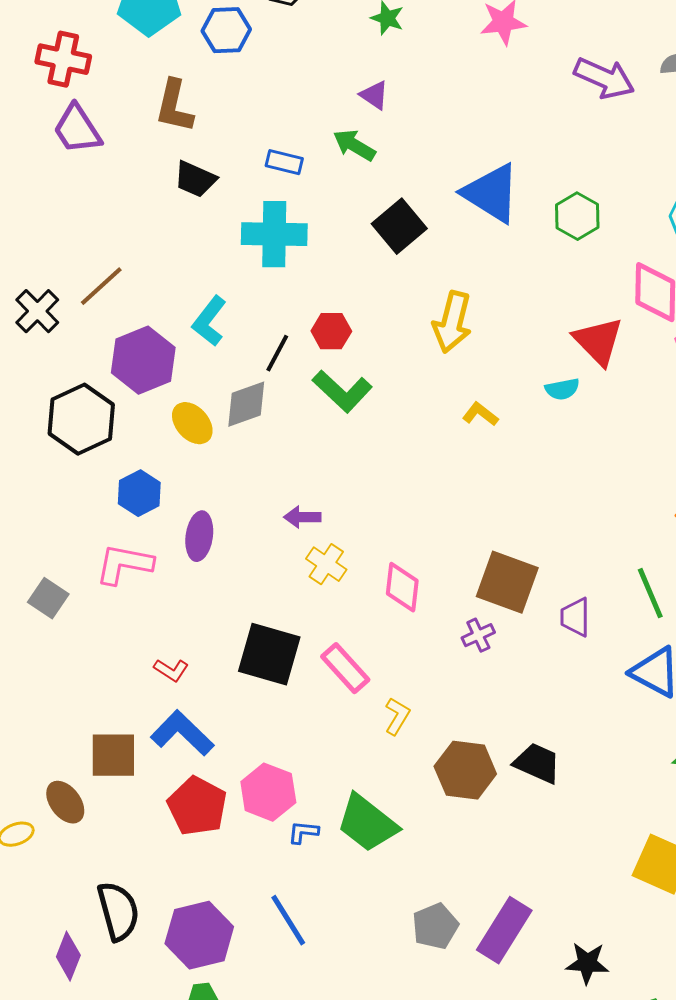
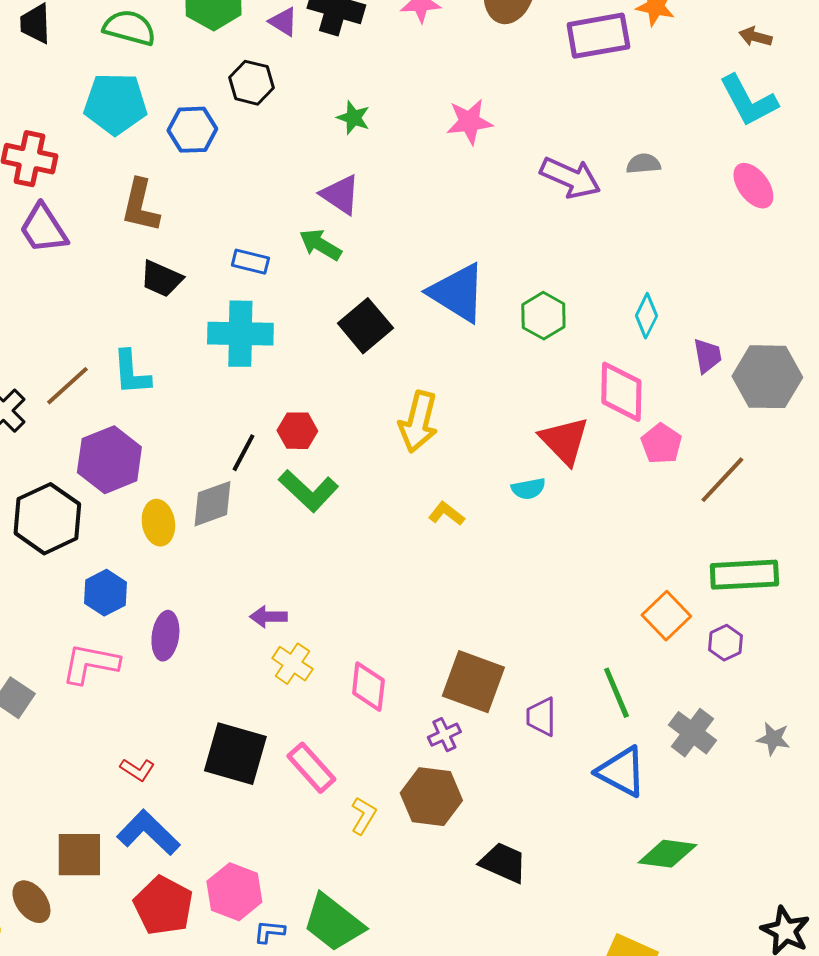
purple triangle: (374, 95) -> (340, 195), size x1.4
cyan L-shape: (209, 321) -> (131, 373), moved, turned -42
yellow ellipse: (192, 423) -> (158, 523), turned 33
brown hexagon: (465, 770) -> (431, 797), moved

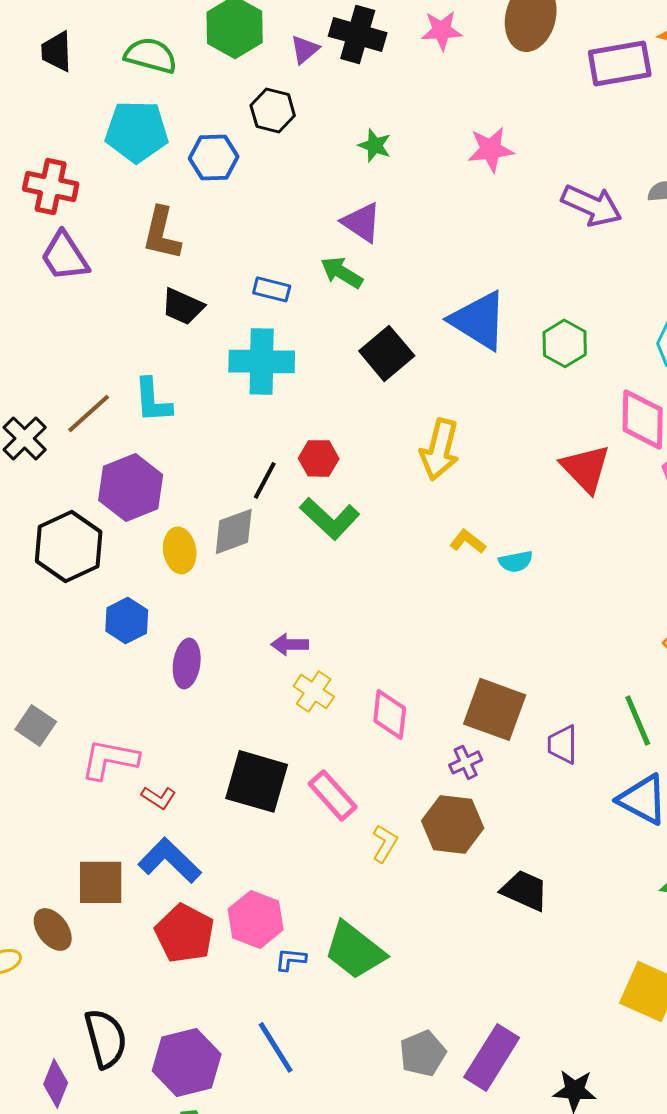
purple triangle: (283, 22) -> (305, 49), turned 48
cyan semicircle: (528, 489) -> (516, 561), moved
pink L-shape: (90, 664) -> (110, 759), moved

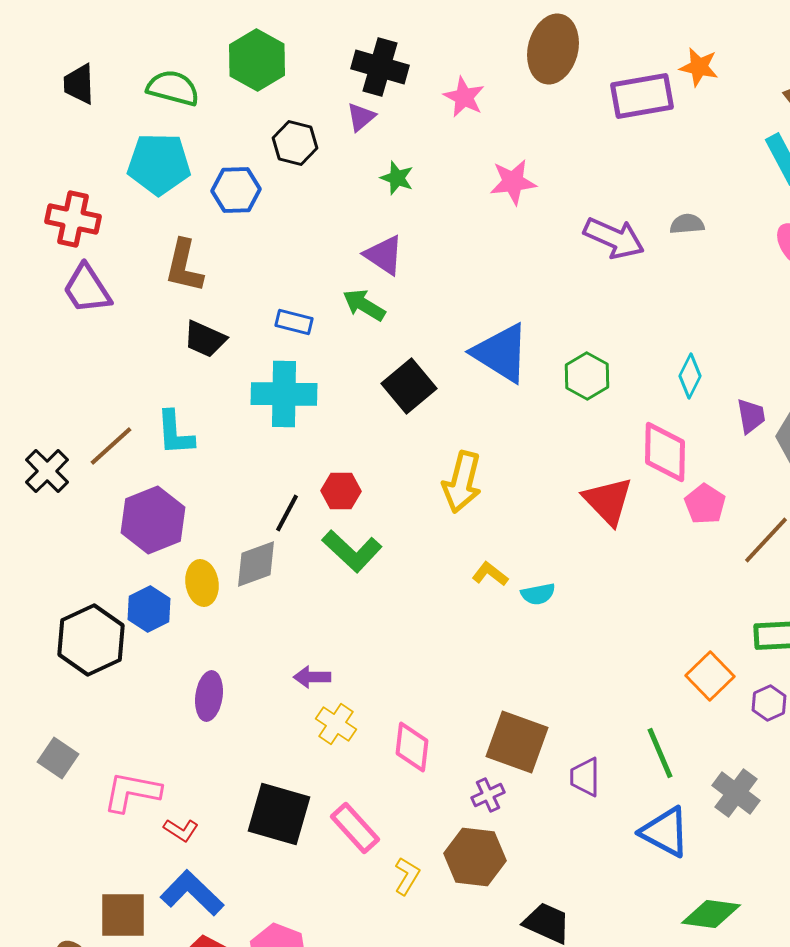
pink star: (442, 30) -> (464, 97), moved, turned 30
purple triangle: (305, 49) -> (361, 117), moved
black hexagon: (69, 546) -> (91, 640), moved
blue hexagon: (127, 620) -> (149, 609), moved

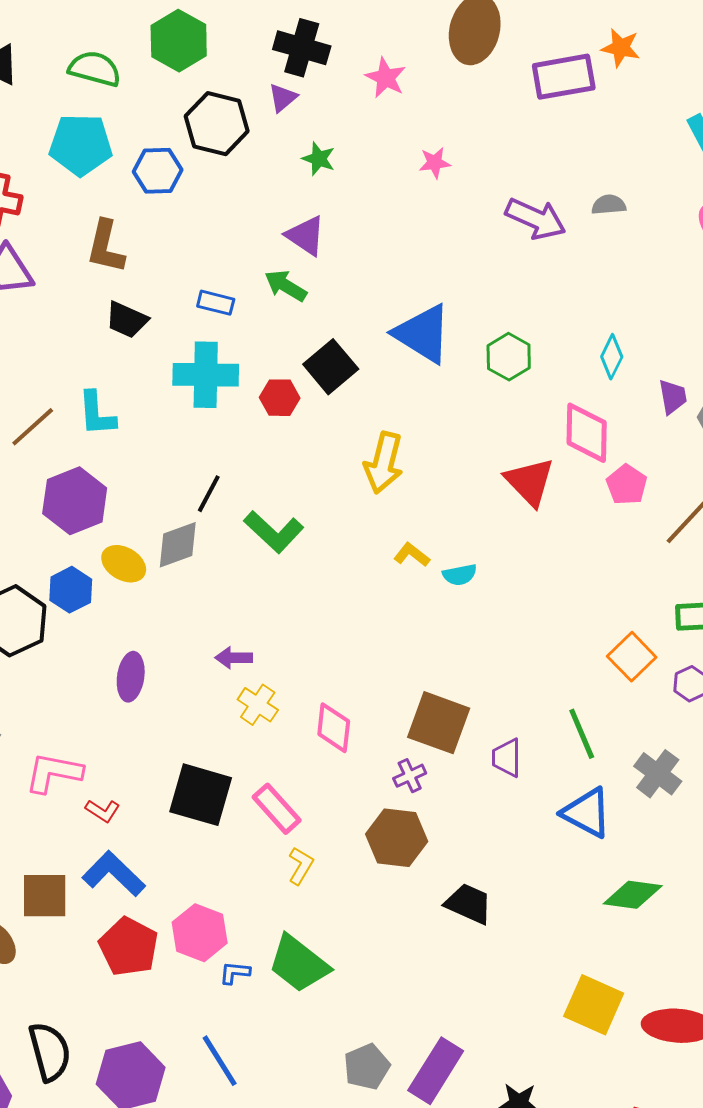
black hexagon: (295, 143) -> (217, 124), size x1.4
pink star: (513, 182) -> (435, 163), size x0.7
red hexagon: (341, 491) -> (280, 398), moved
yellow ellipse: (202, 583) -> (124, 564), turned -51
yellow L-shape: (407, 876) -> (301, 866), moved

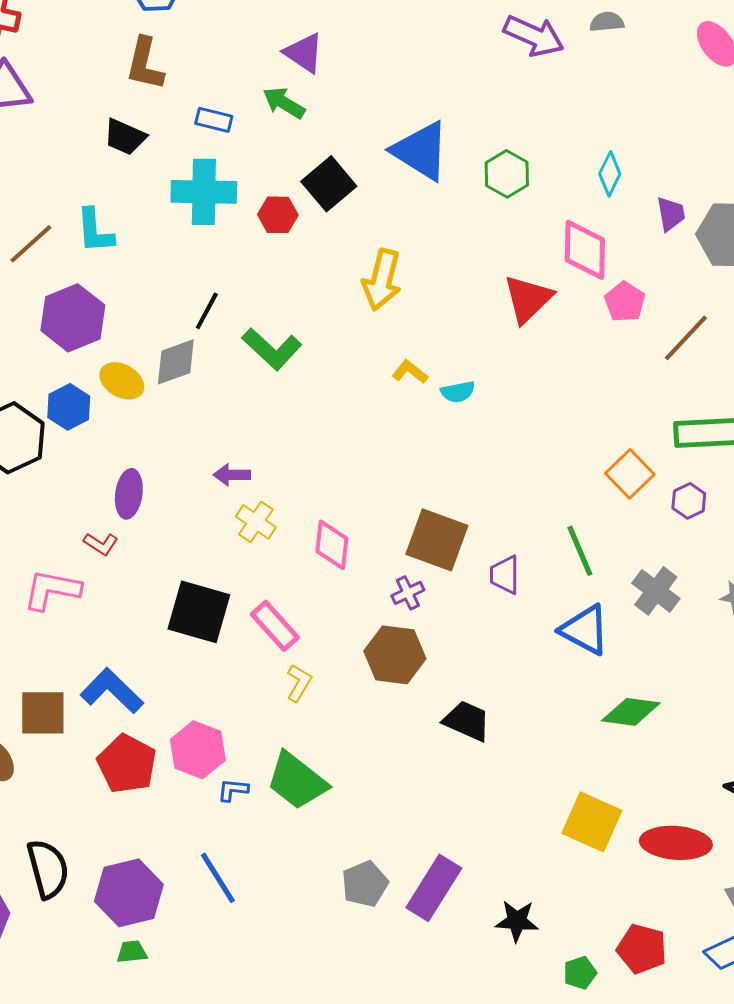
brown L-shape: (106, 247) -> (145, 64), moved
red triangle: (530, 482) -> (528, 299), turned 30
red L-shape: (103, 811) -> (101, 544), moved

